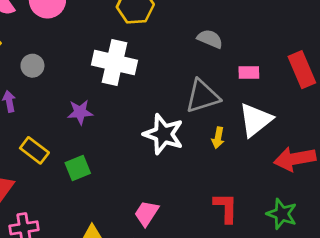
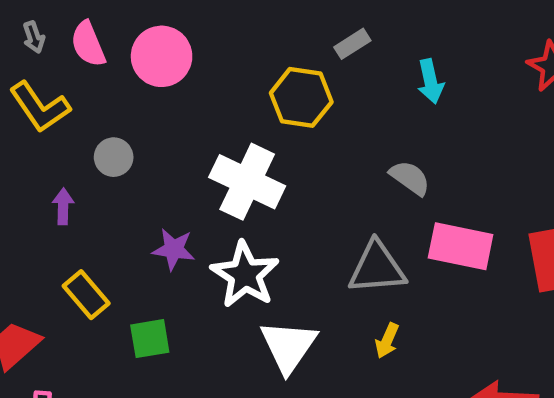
pink rectangle: (249, 72) -> (461, 246), size x1.8
white triangle: (255, 120) -> (288, 346), moved, turned -30
white star: (163, 134) -> (245, 275), moved

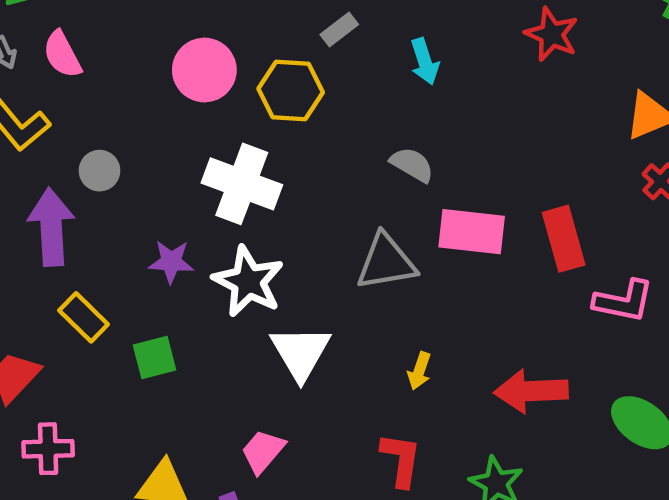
pink circle: (162, 56) -> (204, 70), moved
purple arrow: (63, 206) -> (51, 227), size x2.0
yellow arrow: (387, 341) -> (419, 371), moved

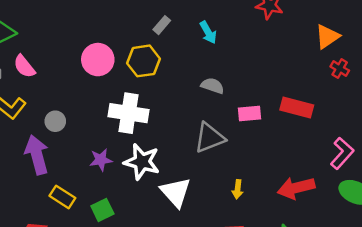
pink rectangle: (472, 232) -> (250, 113), size x0.7
red rectangle: (564, 239) -> (297, 107), turned -48
pink L-shape: (624, 301) -> (342, 153), moved, turned -48

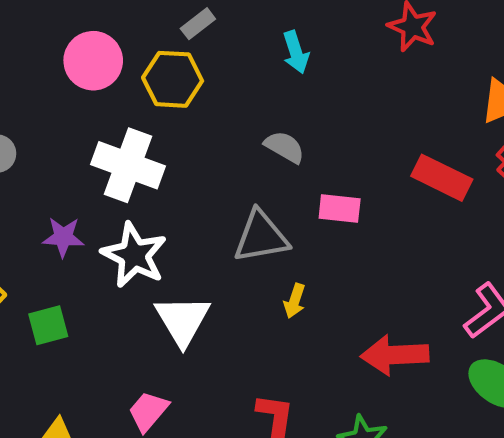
gray rectangle: (162, 25) -> (198, 24), moved
red rectangle: (297, 107) -> (442, 178), moved
yellow arrow: (238, 189) -> (295, 301), moved

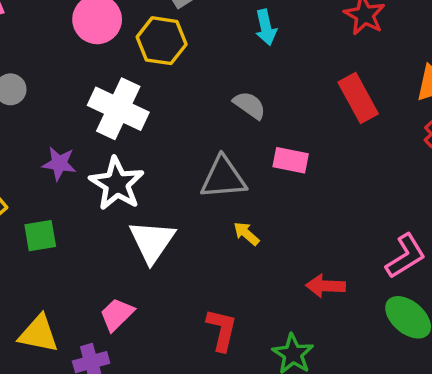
red rectangle: (442, 178) -> (358, 98), moved, turned 30
yellow arrow: (295, 301) -> (246, 234), turned 108
red arrow: (395, 355) -> (326, 286), size x0.7

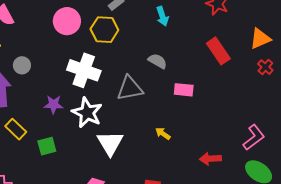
gray triangle: (223, 178) -> (130, 88), moved

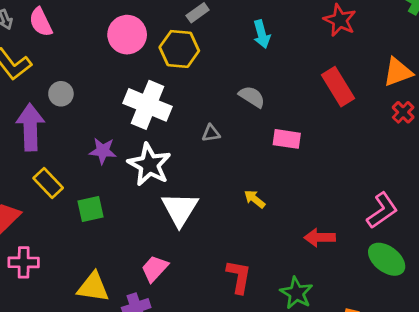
gray triangle: (130, 88) -> (211, 133), size x0.5

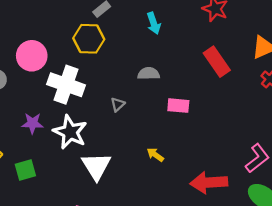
pink circle: (127, 35) -> (32, 56), moved
gray semicircle: (252, 97) -> (149, 74), turned -30
gray triangle: (211, 133) -> (118, 104), turned -32
red arrow: (320, 238) -> (209, 182), size x1.5

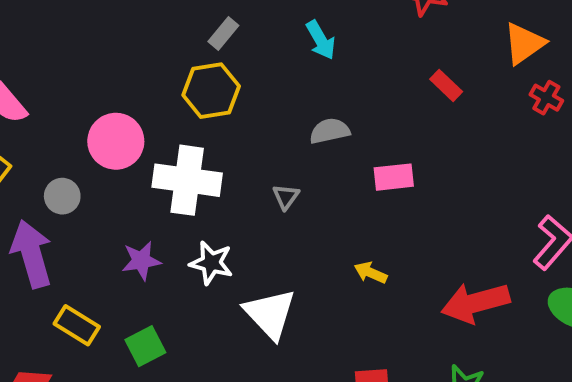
red rectangle: (217, 62) -> (446, 85), size x0.6
white star: (70, 132) -> (211, 263), size x0.7

